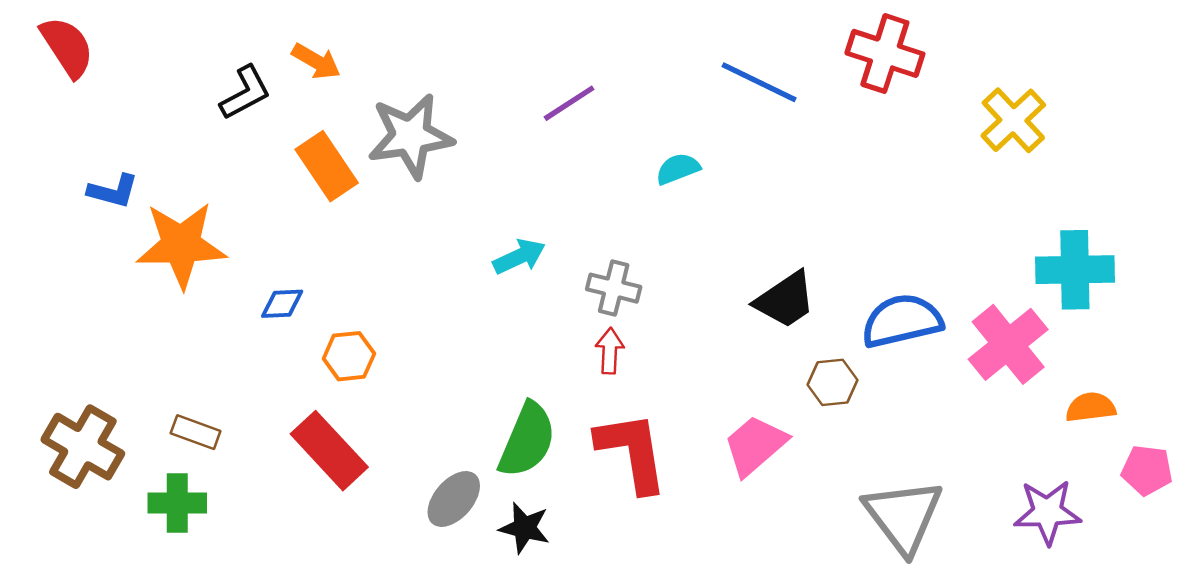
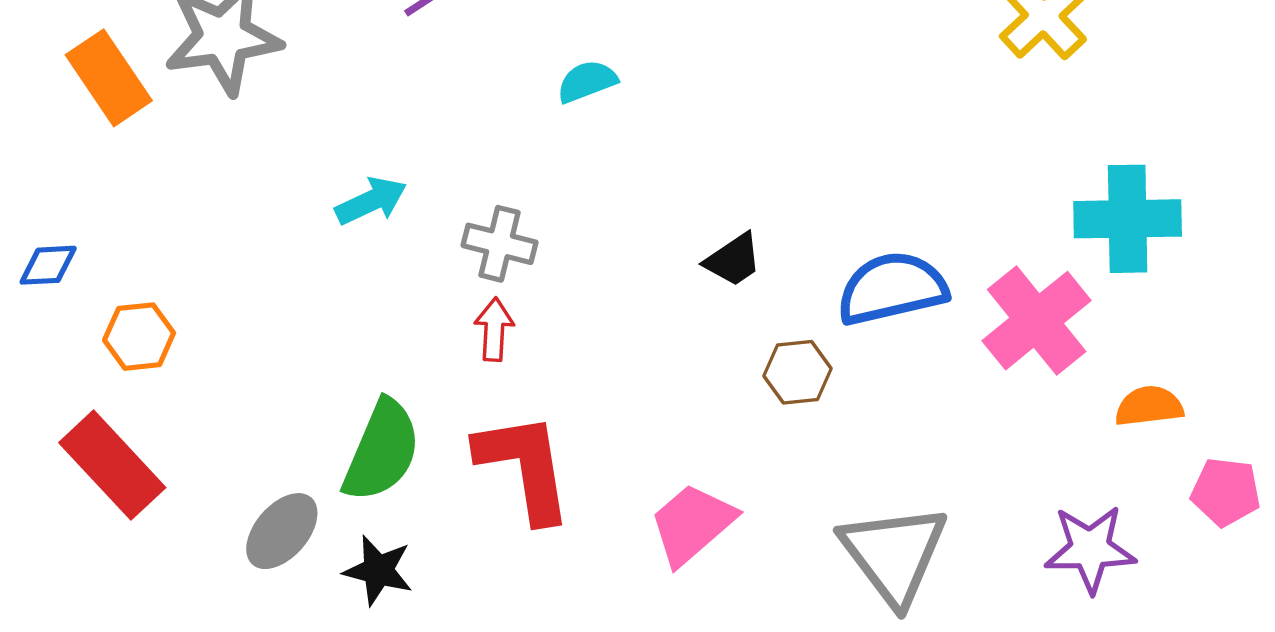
black trapezoid: (785, 300) -> (733, 260), size x0.7
pink trapezoid: (755, 445) -> (692, 524), moved

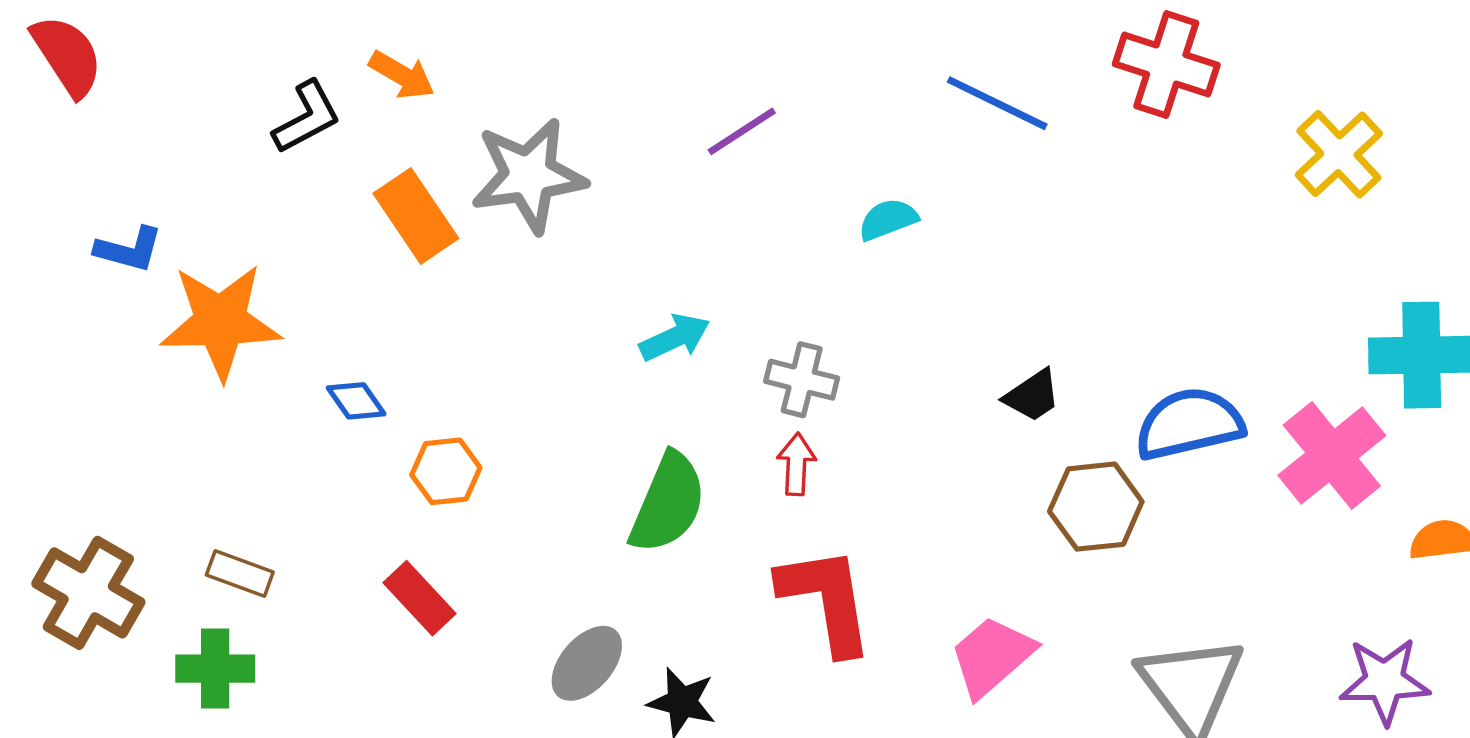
blue diamond: (48, 265) -> (356, 401), turned 58
brown hexagon: (797, 372) -> (1096, 507), size x1.4
green semicircle: (382, 451) -> (668, 503), moved
red rectangle: (112, 465) -> (419, 598), size x0.7

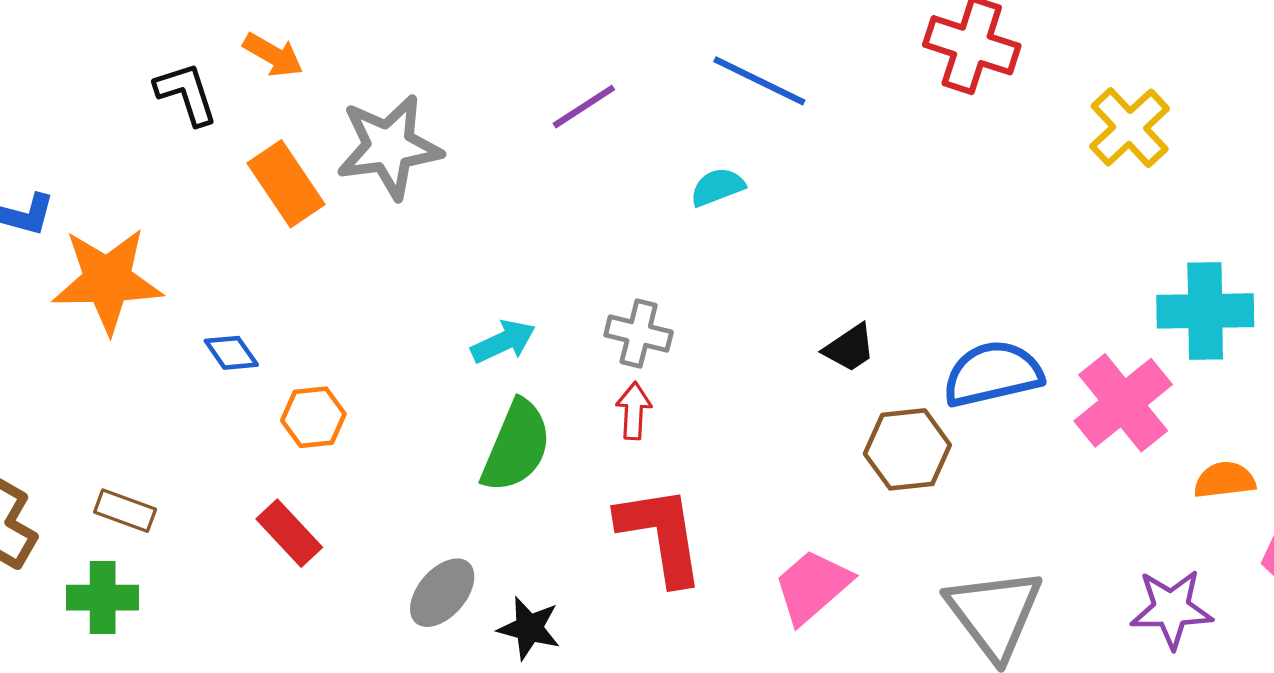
blue line: (997, 103) -> (759, 81), moved
black L-shape: (307, 117) -> (186, 94), turned -80
cyan arrow: (675, 337) -> (503, 342), moved

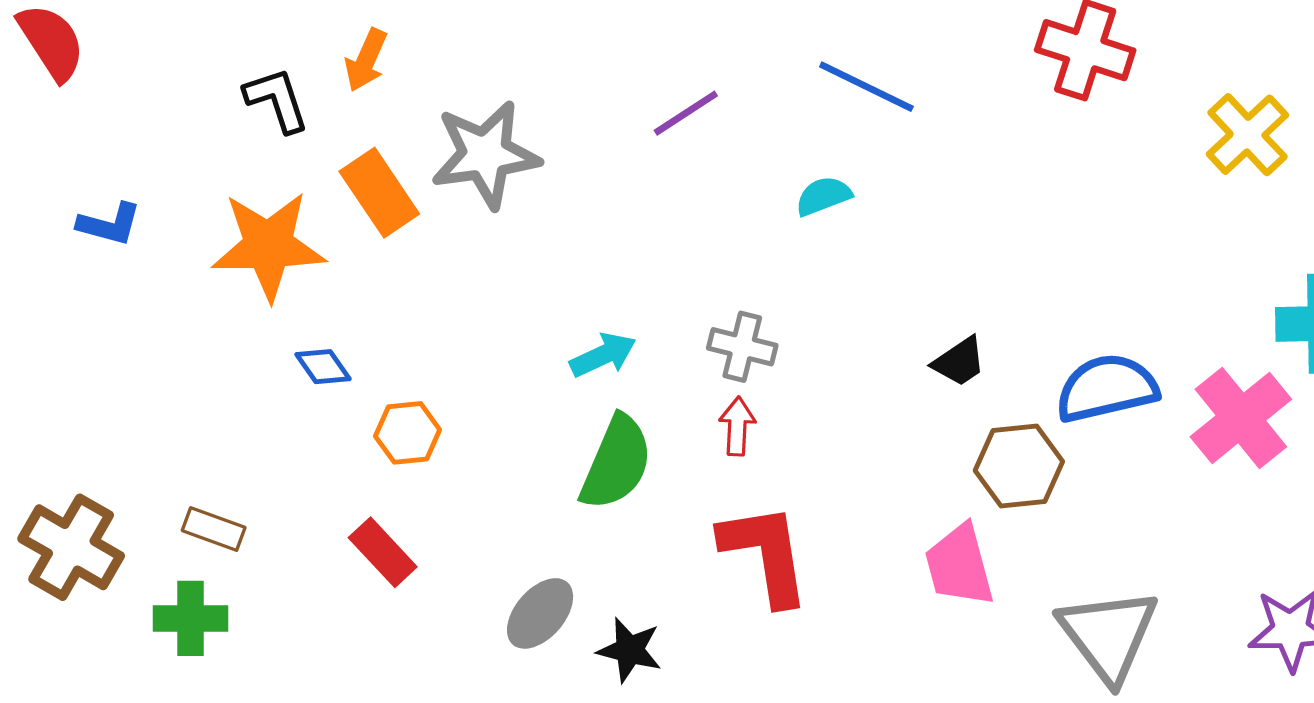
orange arrow: (273, 55) -> (366, 60), turned 84
orange star: (107, 280) -> (268, 246), moved
pink trapezoid: (812, 586) -> (959, 565), moved, turned -64

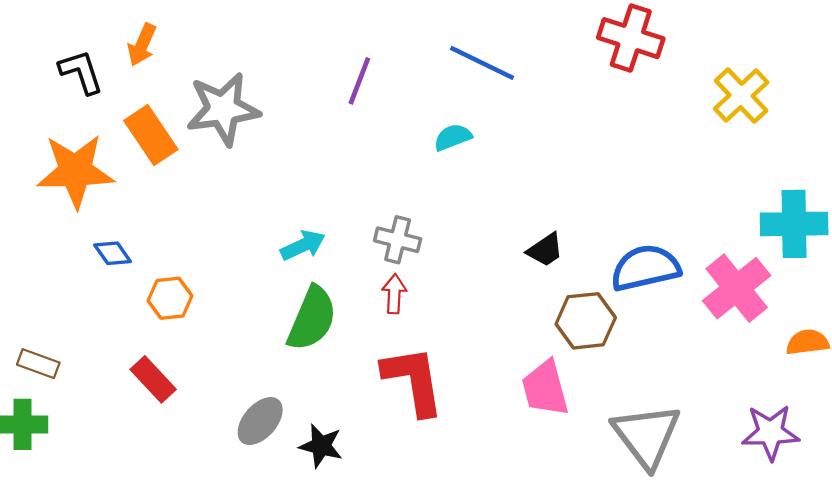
purple line: (686, 113) -> (359, 81), turned -36

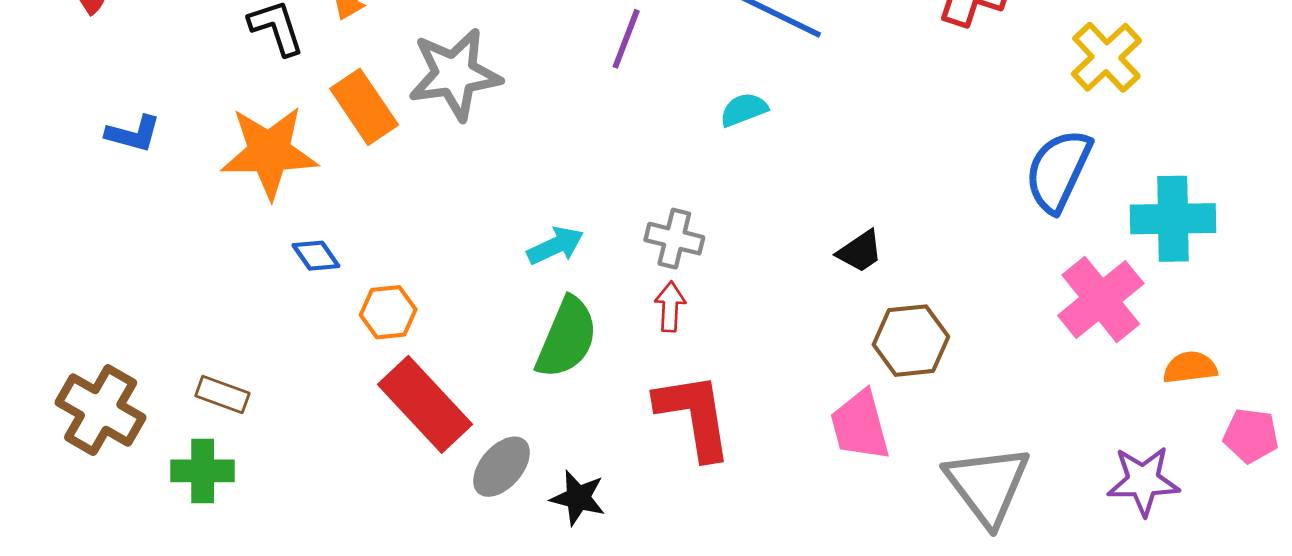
blue semicircle: (645, 268) -> (1058, 171), moved, turned -52
red rectangle: (153, 379) -> (425, 404), moved, size x1.6

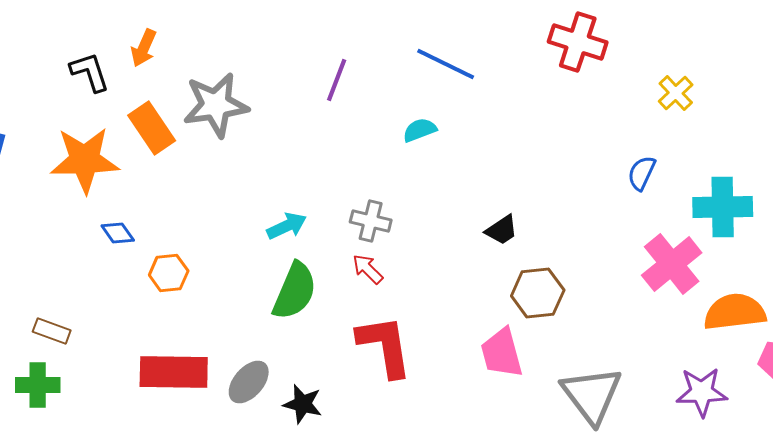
yellow cross: (1106, 57) -> (676, 93), size x0.7
blue semicircle: (1058, 171) -> (642, 173), size x0.6
red arrow: (670, 307) -> (368, 269), turned -48
orange semicircle: (1190, 368) -> (735, 312), size x1.6
red rectangle: (425, 404) -> (174, 372), moved, turned -46

